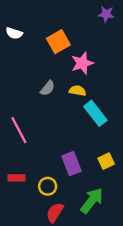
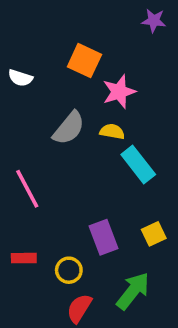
white semicircle: (14, 33) -> (20, 78), moved
orange square: (58, 42) -> (84, 61), turned -35
gray semicircle: (48, 88) -> (69, 128), size x1.5

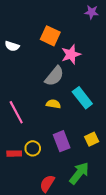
gray semicircle: (69, 128) -> (54, 76), moved
yellow semicircle: (112, 132) -> (53, 104), moved
yellow circle: (69, 270) -> (33, 148), moved

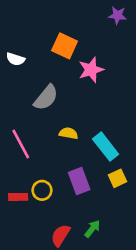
gray semicircle: (54, 76) -> (46, 98), moved
cyan rectangle: (82, 98) -> (106, 147), moved
green arrow: (79, 173) -> (92, 229), moved, size x0.6

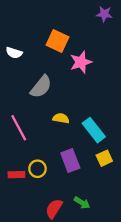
green arrow: (92, 229) -> (82, 203), turned 84

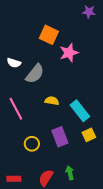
white semicircle: (14, 53) -> (14, 63), moved
red rectangle: (16, 175) -> (14, 179), moved
green arrow: (82, 203) -> (70, 173), turned -136

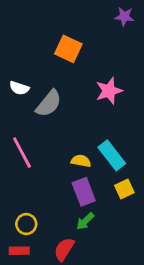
pink star: (69, 53) -> (109, 91), moved
yellow semicircle: (52, 101) -> (81, 161), moved
yellow circle: (32, 144) -> (26, 224), moved
green arrow: (70, 173) -> (85, 221), moved, turned -120

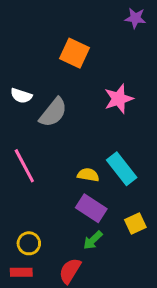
yellow square: (124, 189) -> (135, 224), moved
purple rectangle: (84, 192) -> (91, 208), turned -36

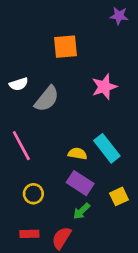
orange square: (74, 53) -> (65, 47), turned -30
white semicircle: (21, 96) -> (19, 84), turned -36
yellow circle: (29, 243) -> (33, 194), moved
red rectangle: (21, 272) -> (29, 234), moved

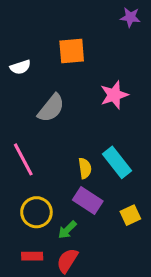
white semicircle: (19, 84) -> (20, 67), moved
yellow semicircle: (78, 154) -> (85, 168), turned 72
yellow circle: (33, 194) -> (36, 212), size x1.4
green arrow: (82, 211) -> (67, 230), moved

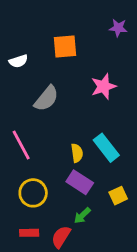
purple star: (130, 17) -> (118, 28), moved
green arrow: (67, 230) -> (82, 216), moved

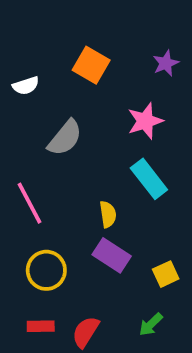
purple star: (118, 28) -> (166, 63), moved, turned -30
orange square: (65, 47) -> (91, 65), turned 35
cyan rectangle: (106, 148) -> (149, 179), moved
green arrow: (82, 216) -> (151, 324), moved

